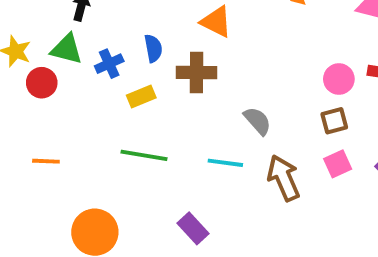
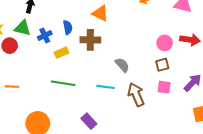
pink square: (338, 164) -> (164, 87), turned 32

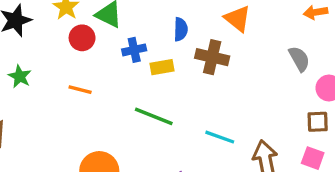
blue cross: (45, 35) -> (134, 50), moved
gray semicircle: (122, 65) -> (299, 59), moved
orange line: (12, 87) -> (80, 90), moved

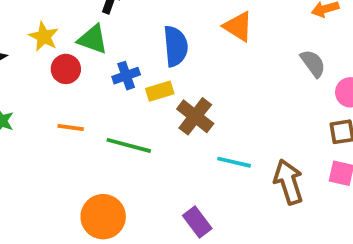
blue semicircle: (181, 29) -> (176, 46), size x1.5
brown cross: (212, 57) -> (195, 116), moved, turned 32
green line: (154, 116) -> (129, 145), moved

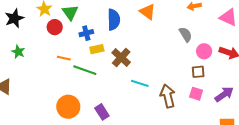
green triangle: (93, 39) -> (70, 12), turned 30
yellow rectangle: (160, 91) -> (97, 49), moved
orange line: (71, 128) -> (64, 58), moved
purple rectangle: (197, 222) -> (102, 112), moved

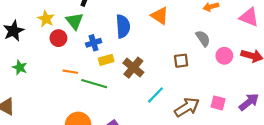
brown square: (198, 72) -> (181, 61), moved
cyan line: (140, 83) -> (155, 95), turned -60
brown arrow: (168, 96) -> (187, 107), turned 75

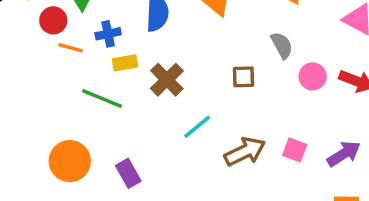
orange line: (70, 72) -> (71, 48), moved

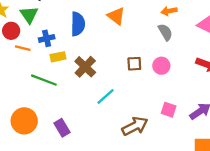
gray semicircle: (282, 45) -> (165, 32), moved
pink circle: (313, 76) -> (161, 66), moved
brown arrow: (245, 151) -> (135, 126), moved

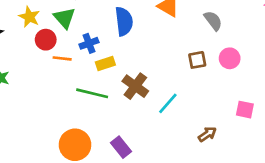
gray semicircle: (165, 32) -> (213, 21), moved
brown cross: (85, 67) -> (135, 86), moved
brown arrow: (135, 126) -> (207, 134), size x0.6

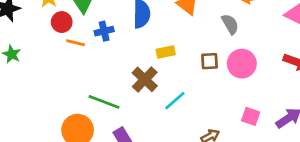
pink circle: (230, 58) -> (242, 64), size x1.4
yellow rectangle: (105, 63) -> (166, 52), moved
green line: (92, 93) -> (104, 102), moved

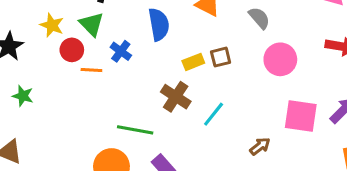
blue cross: (104, 31) -> (121, 51), turned -30
brown square: (209, 61) -> (221, 57), moved
pink square: (251, 116) -> (301, 116), size x1.6

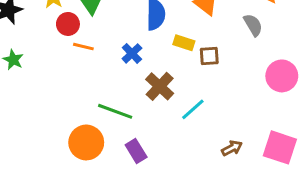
blue cross: (121, 51) -> (132, 53), moved
pink circle: (280, 59) -> (282, 76), moved
yellow rectangle: (193, 62) -> (184, 43), moved, turned 30
pink square: (301, 116) -> (280, 147), moved

